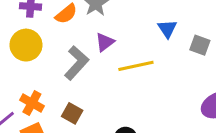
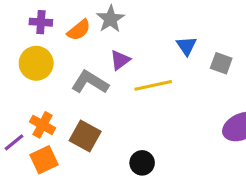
gray L-shape: (77, 63) -> (90, 82), turned -100
brown square: (72, 113) -> (85, 136), size x1.4

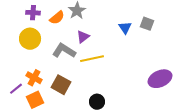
gray square: (221, 63) -> (147, 24), moved
yellow line: (153, 85) -> (92, 59), moved

